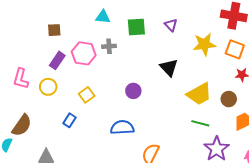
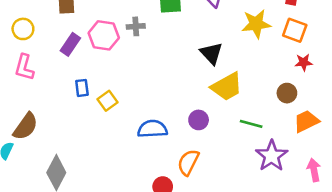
yellow circle: (48, 87) -> (23, 29), moved
purple circle: (133, 91) -> (199, 120), moved
yellow trapezoid: (199, 94) -> (227, 87), moved
yellow square: (87, 95) -> (108, 101), moved
blue rectangle: (69, 120) -> (82, 88), moved, turned -40

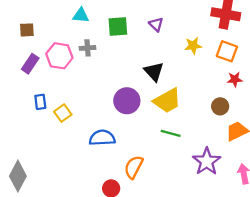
yellow star: (256, 24) -> (193, 46), size x0.7
purple circle: (199, 120) -> (127, 101), moved, size x1.5
green line: (251, 124) -> (171, 133), moved

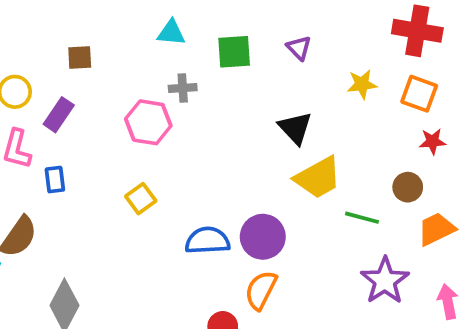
pink hexagon: (59, 56) -> (148, 122), moved
purple rectangle: (30, 64) -> (59, 115), moved
purple circle: (127, 101) -> (263, 237), moved
blue rectangle: (40, 102) -> (55, 180), moved
green line: (171, 133) -> (362, 218), moved

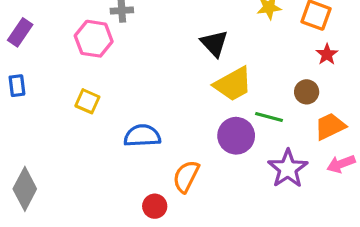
red star: (433, 141) -> (327, 54), turned -30
yellow square: (141, 199) -> (87, 101), turned -30
purple circle: (263, 237) -> (236, 136), moved
pink arrow: (448, 302) -> (341, 164), moved, turned -100

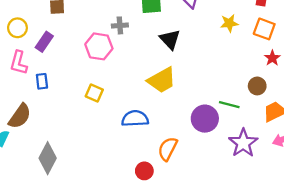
black triangle: (214, 43) -> (170, 39), moved
yellow trapezoid: (233, 84) -> (162, 80), moved

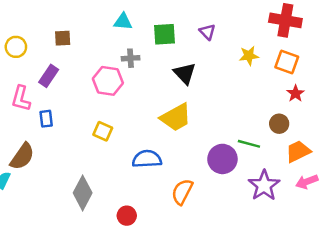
yellow circle: (17, 28) -> (16, 47), moved
gray diamond: (48, 158) -> (83, 193), moved
red circle: (144, 171) -> (127, 216), moved

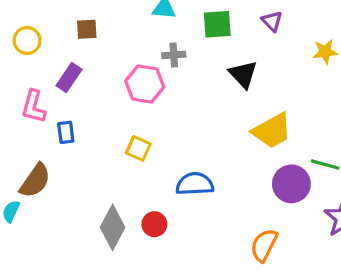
yellow trapezoid: (176, 117) -> (272, 131), moved
orange semicircle: (182, 192) -> (264, 245), moved
red circle: (127, 216) -> (154, 224), moved

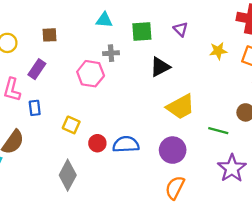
black triangle: (243, 74) -> (160, 67), turned 45
yellow square: (138, 148) -> (71, 125), moved
purple circle: (291, 184) -> (173, 150), moved
red circle: (154, 224) -> (97, 143), moved

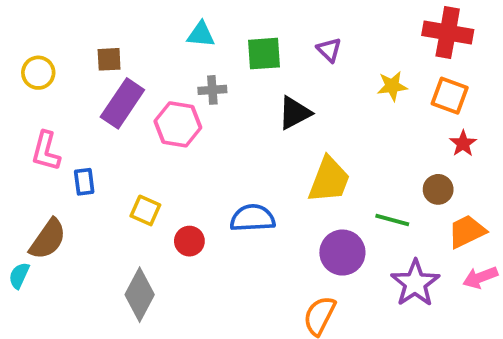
purple rectangle: (37, 69) -> (122, 103), moved, size x1.4
yellow trapezoid: (181, 107) -> (329, 180), turned -40
blue semicircle: (126, 144) -> (253, 218), moved
purple circle: (173, 150) -> (342, 253), moved

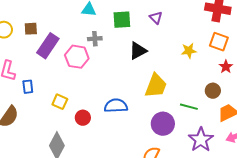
brown square: (109, 59) -> (31, 29), moved
yellow star: (392, 86) -> (189, 51), moved

